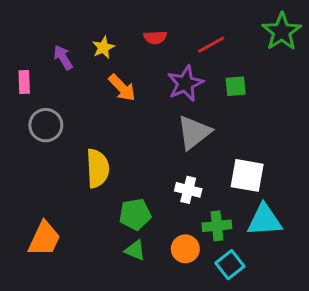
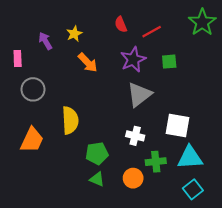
red semicircle: (155, 37) -> (121, 24), moved, turned 70
orange trapezoid: (44, 239) -> (32, 140), moved
cyan square: (230, 265) -> (193, 189), moved

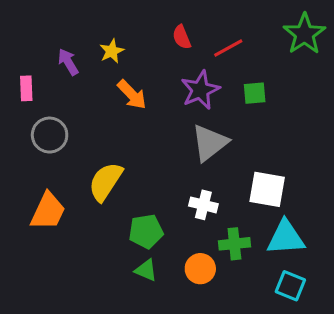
yellow semicircle: (70, 120) -> (105, 182), turned -144
cyan square: (193, 189) -> (290, 286), turned -30

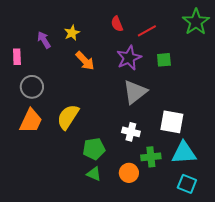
orange trapezoid: (48, 211) -> (31, 121), moved

